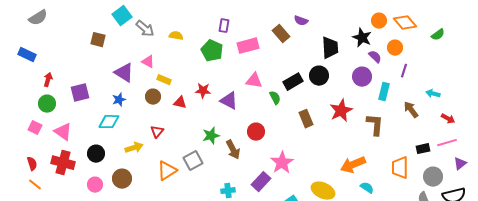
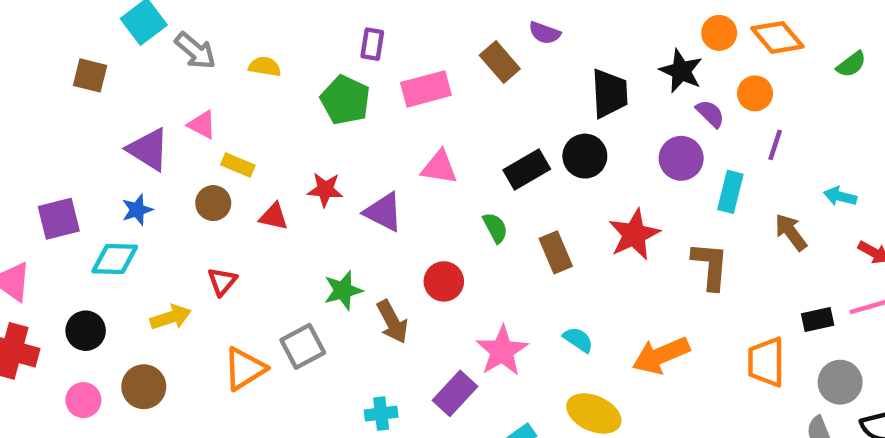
purple square: (80, 93) -> (59, 219), moved
green semicircle: (275, 98) -> (495, 228), moved
cyan semicircle: (367, 188) -> (578, 340), moved

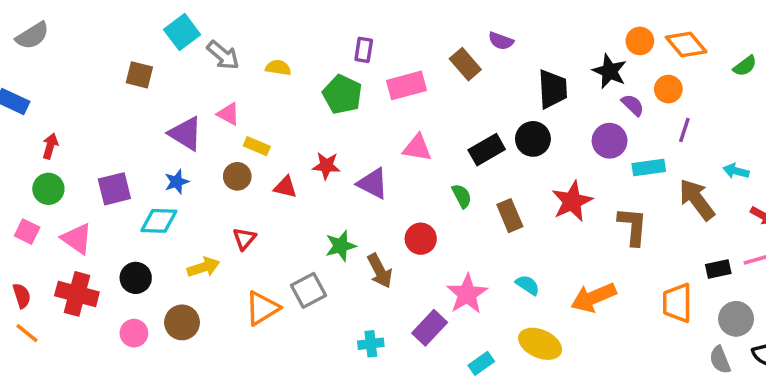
cyan rectangle: (730, 192) -> (649, 167), turned 68
brown arrow: (791, 232) -> (697, 200), size x1.4

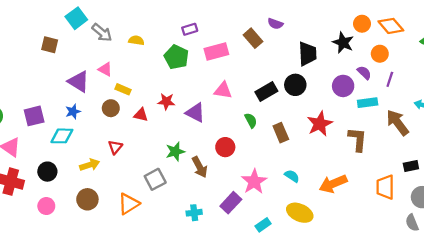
purple rectangle: (364, 50) -> (190, 29), turned 64
purple semicircle: (633, 105) -> (364, 73), moved
orange triangle: (262, 308) -> (129, 204), moved
brown circle: (182, 322) -> (87, 199), moved

